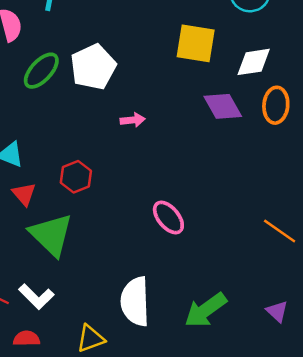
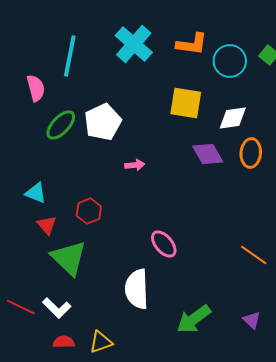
white semicircle: (135, 301) -> (137, 289), moved
red semicircle: (26, 338) -> (64, 342), moved

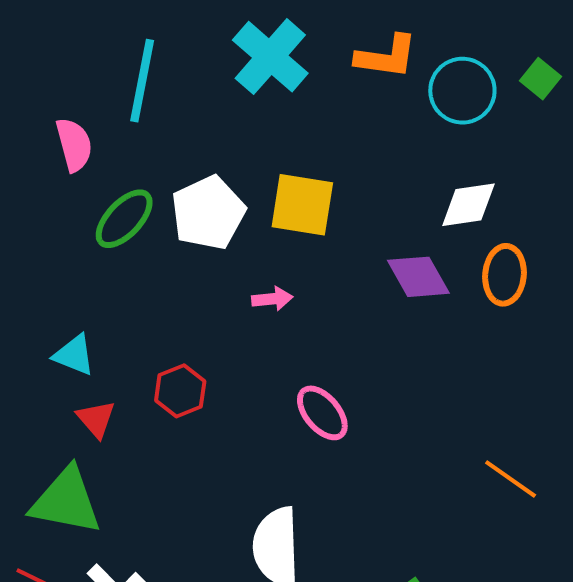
yellow square: (186, 103) -> (302, 205), moved
pink ellipse: (164, 244) -> (322, 413), moved
green triangle: (69, 258) -> (66, 501), moved, turned -33

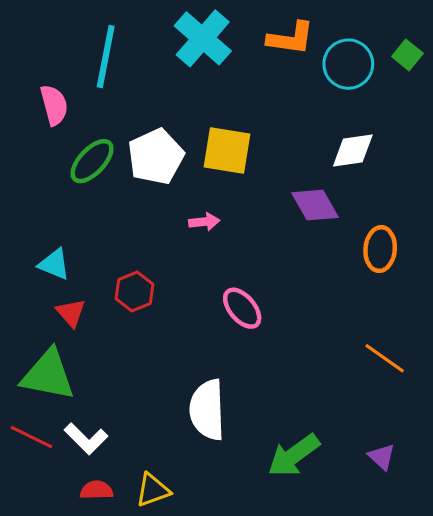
orange ellipse: (504, 275) -> (380, 249), moved

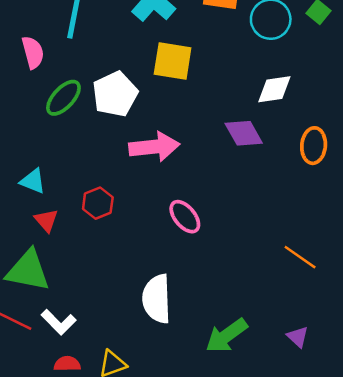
yellow square: (227, 150) -> (173, 61), moved
pink arrow: (204, 222) -> (154, 147), size x2.0
orange ellipse: (380, 249) -> (314, 146), moved

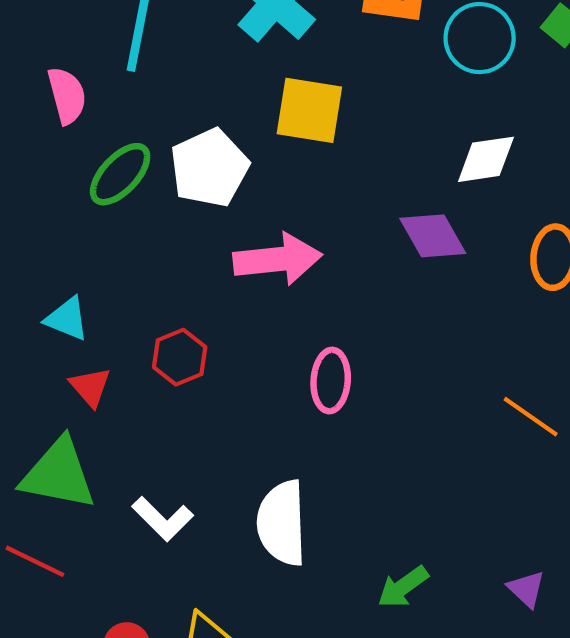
pink ellipse: (185, 217) -> (331, 381), turned 44
orange line: (300, 257) -> (531, 417), moved
white L-shape: (59, 322) -> (163, 519), moved
green arrow: (227, 336) -> (403, 587), size x0.7

